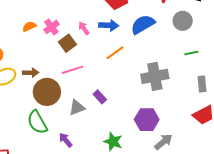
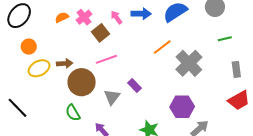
orange line: (115, 53) -> (162, 47), moved
gray cross: (155, 76) -> (189, 63), turned -32
gray triangle: (77, 108) -> (112, 97), turned -30
green semicircle: (37, 122) -> (73, 113), size x0.7

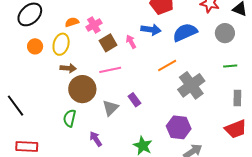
pink arrow: (116, 17) -> (131, 42), moved
yellow ellipse: (39, 68) -> (61, 44), moved, turned -55
green semicircle: (73, 113) -> (70, 118), turned 36

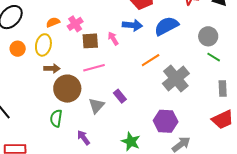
gray circle: (225, 33) -> (208, 36), moved
brown square: (108, 43) -> (90, 41), turned 30
green line: (230, 66) -> (214, 57), turned 40

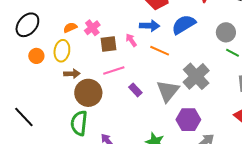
orange line: (151, 60) -> (160, 51), moved, turned 60
purple rectangle: (120, 96) -> (135, 90), moved
gray triangle: (96, 106) -> (168, 91), moved, size x1.4
green semicircle: (56, 118) -> (79, 123), size x1.4

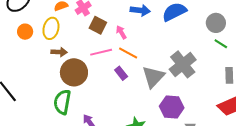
pink arrow: (131, 40) -> (121, 32), moved
brown square: (108, 44) -> (98, 25), turned 30
orange line: (160, 51) -> (128, 53), moved

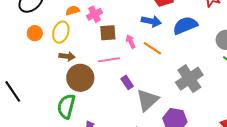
brown square: (98, 25) -> (108, 33), turned -36
orange line: (128, 53) -> (152, 48), moved
gray triangle: (153, 77) -> (148, 100), moved

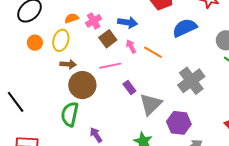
blue arrow: (151, 21) -> (128, 22), moved
brown square: (108, 33) -> (108, 39), turned -30

